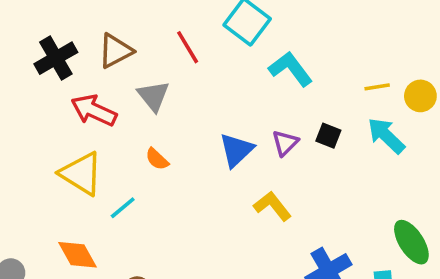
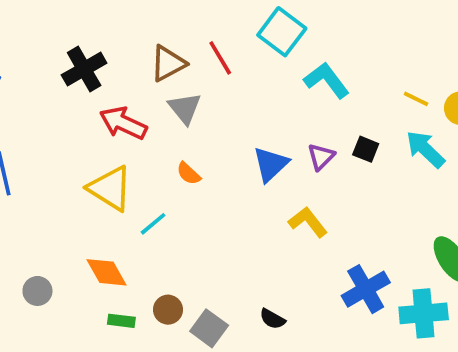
brown triangle: (115, 51) -> (168, 63), moved
yellow line: (377, 87) -> (416, 99), turned 35

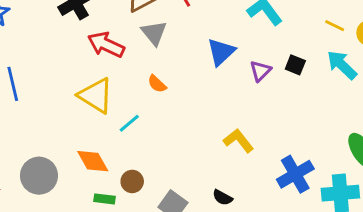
blue triangle: (271, 164) -> (221, 52), moved
yellow L-shape: (308, 222) -> (238, 141), moved
gray circle: (37, 291) -> (39, 176), size x1.6
brown circle: (168, 310) -> (132, 181), moved

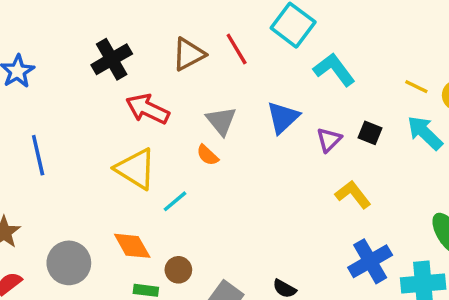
gray triangle: (154, 33) -> (221, 121), moved
yellow L-shape: (238, 141) -> (353, 195), moved

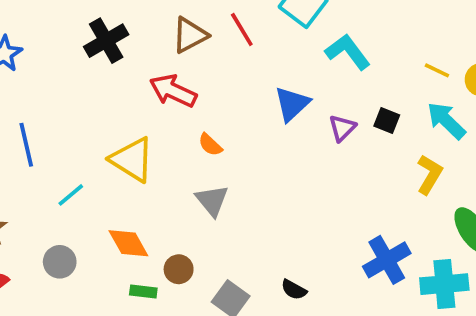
red arrow: (148, 109) -> (173, 91), moved
gray triangle: (221, 121) -> (212, 200), moved
yellow L-shape: (353, 195) -> (429, 174), moved, turned 69
cyan line: (175, 201) -> (71, 195), moved
gray circle: (69, 263) -> (60, 262), size x0.7

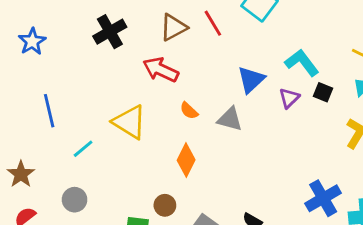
cyan L-shape: (348, 52) -> (302, 63), moved
gray triangle: (212, 200) -> (230, 119), moved, turned -36
orange diamond: (128, 243) -> (186, 160), moved, turned 56

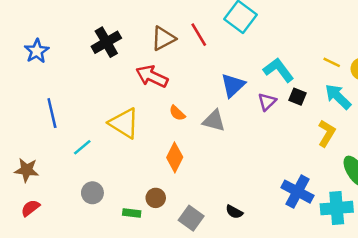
brown star: (21, 174) -> (27, 170), turned -30
blue cross: (323, 198) -> (297, 192), turned -32
gray circle: (75, 200) -> (92, 193), moved

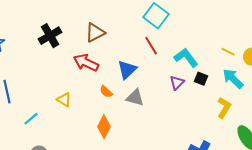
red line: (199, 35) -> (151, 46), moved
blue triangle: (233, 85) -> (127, 70), moved
yellow triangle: (124, 123) -> (64, 100), size x0.6

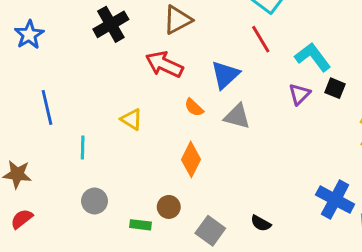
cyan line: (31, 119) -> (83, 148), turned -49

